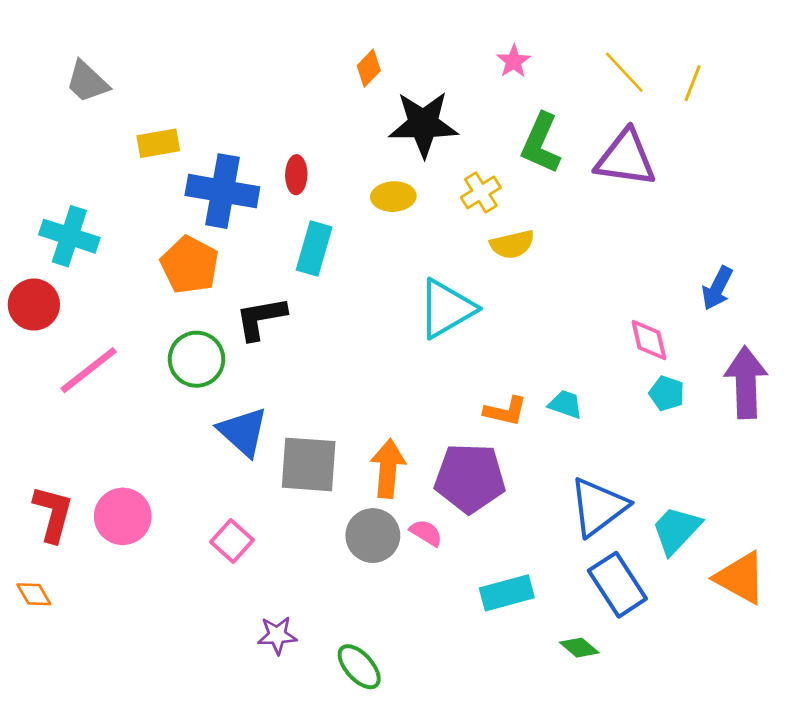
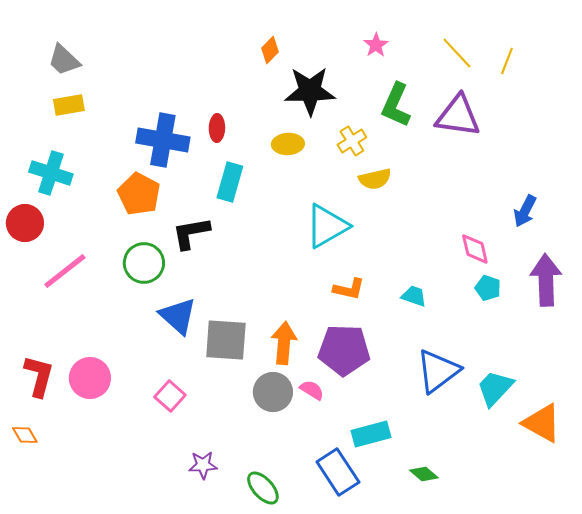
yellow rectangle: (158, 143) -> (69, 105), moved
orange L-shape: (505, 411) -> (349, 289), moved
blue rectangle: (617, 585) -> (338, 472), moved

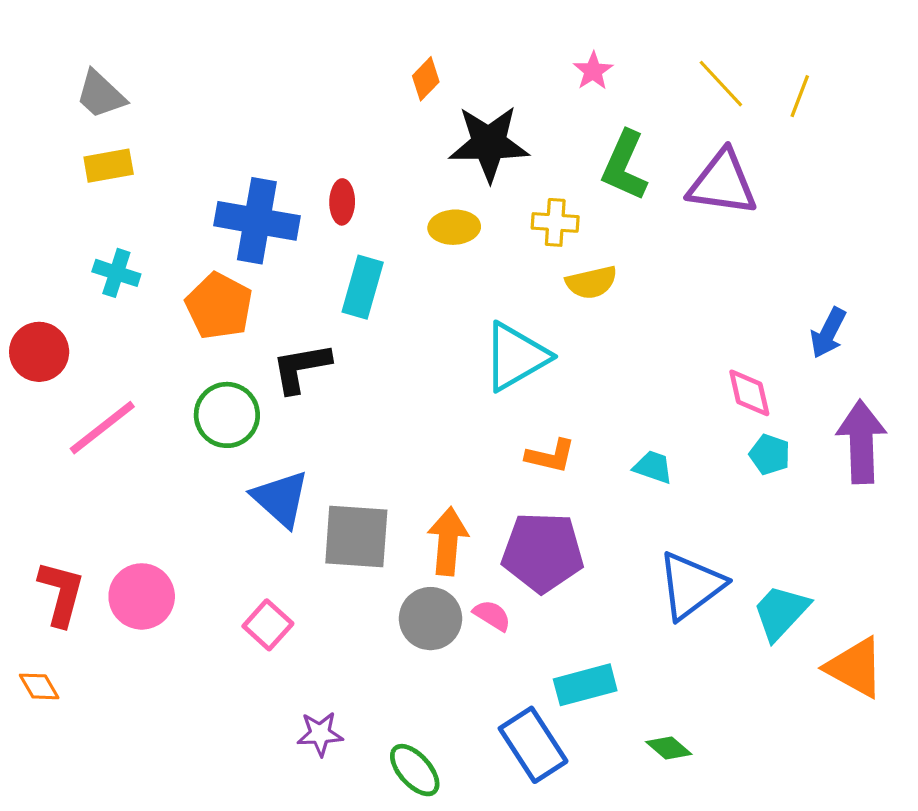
yellow cross: (352, 141) -> (555, 222), turned 36
cyan cross: (51, 173) -> (116, 273), moved, size x0.7

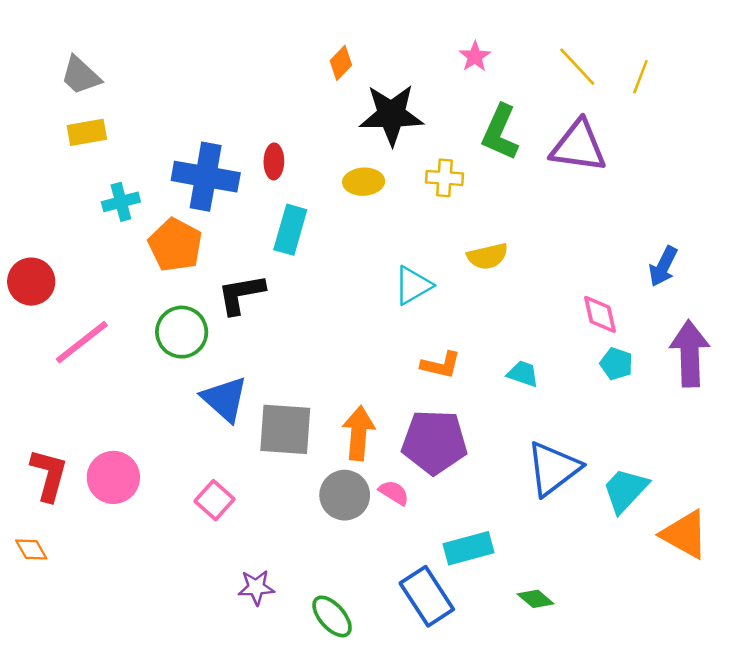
cyan cross: (116, 273) -> (121, 202), moved, turned -33
yellow semicircle: (591, 282) -> (487, 256), moved
cyan triangle: (516, 357) -> (413, 285), size x0.7

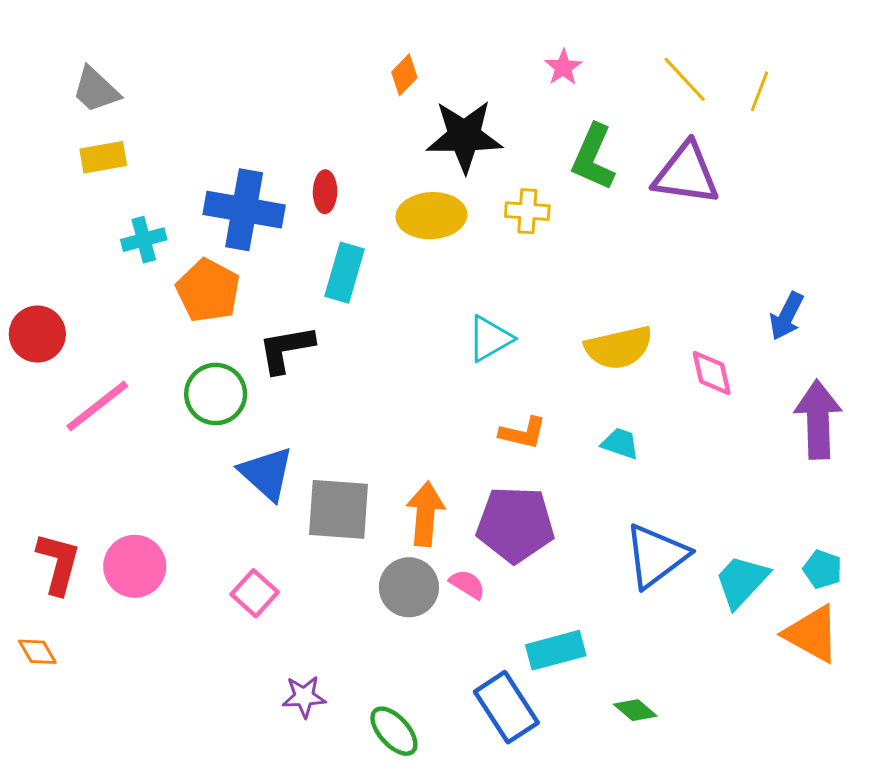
yellow ellipse: (364, 182) -> (431, 216), size x1.4
yellow semicircle: (487, 256) -> (619, 348), moved, size x1.4
cyan pentagon: (616, 364) -> (822, 569), moved

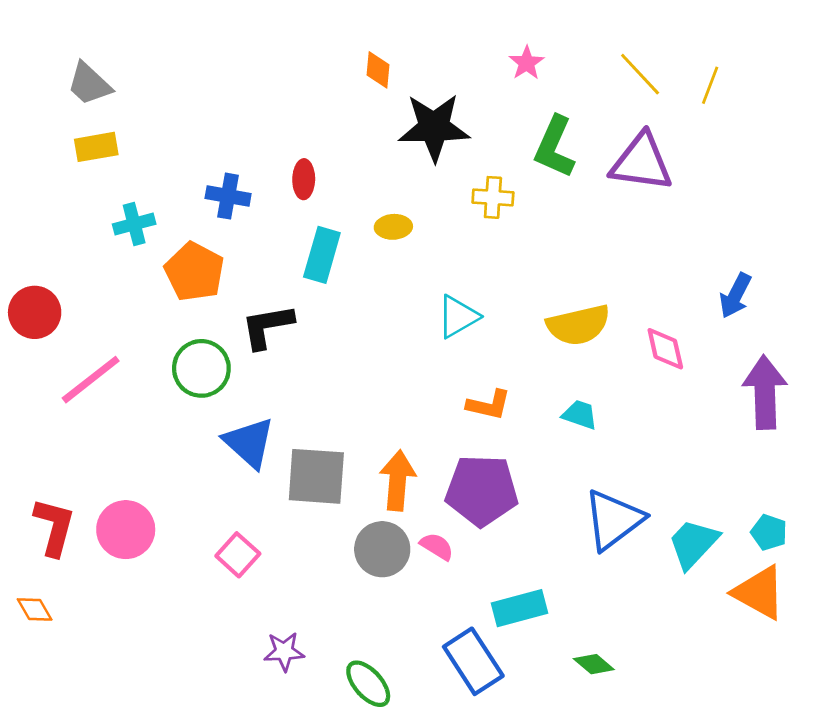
orange diamond: (404, 75) -> (378, 70), turned -39
blue cross: (244, 210) -> (228, 196), size x0.6
yellow ellipse: (431, 216) -> (393, 227), moved, size x0.6

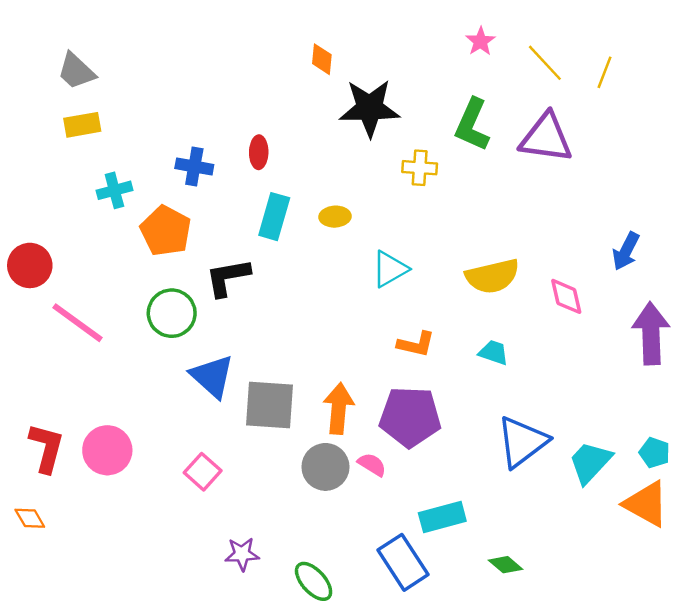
pink star: (527, 63) -> (480, 41), moved
yellow ellipse: (393, 227) -> (335, 217), moved
pink line: (91, 380) -> (77, 323), turned 74

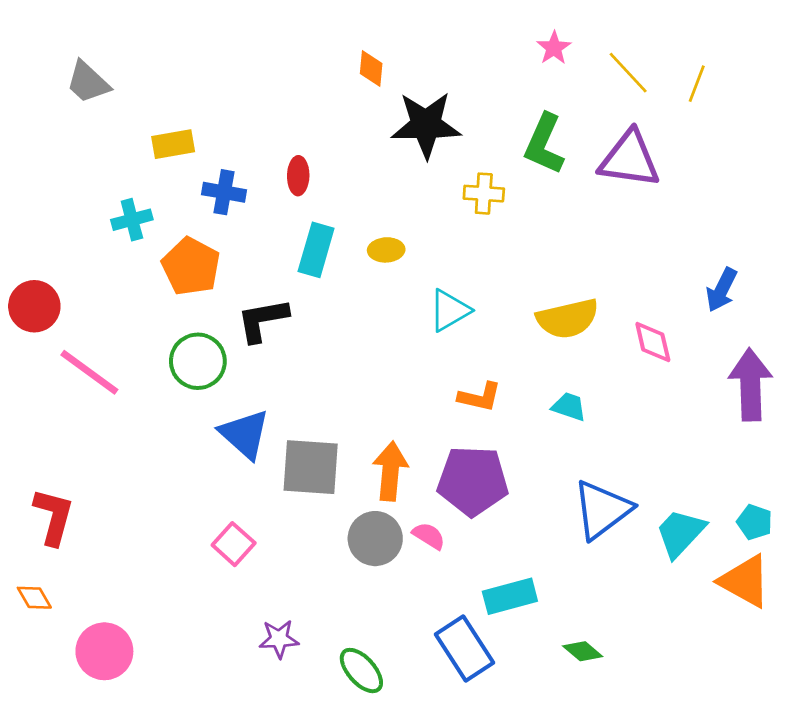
yellow rectangle: (82, 125) -> (173, 144), moved
pink circle: (107, 450) -> (104, 651), moved

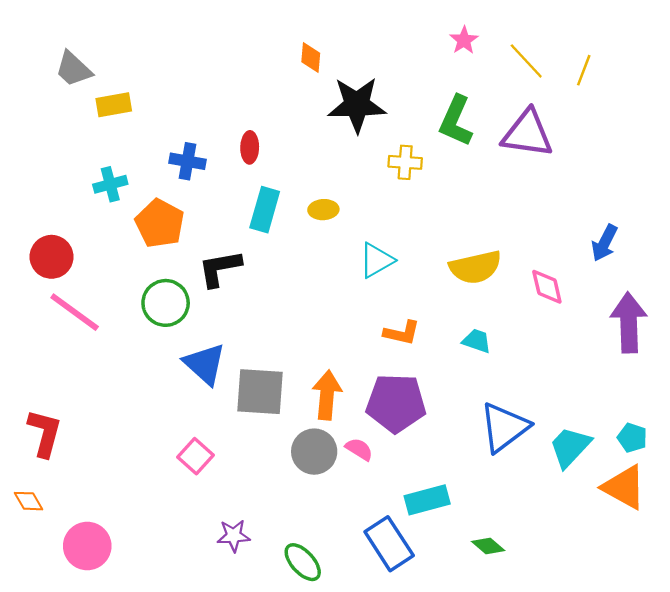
yellow rectangle: (173, 144) -> (114, 105), moved
red circle: (34, 306) -> (52, 257), moved

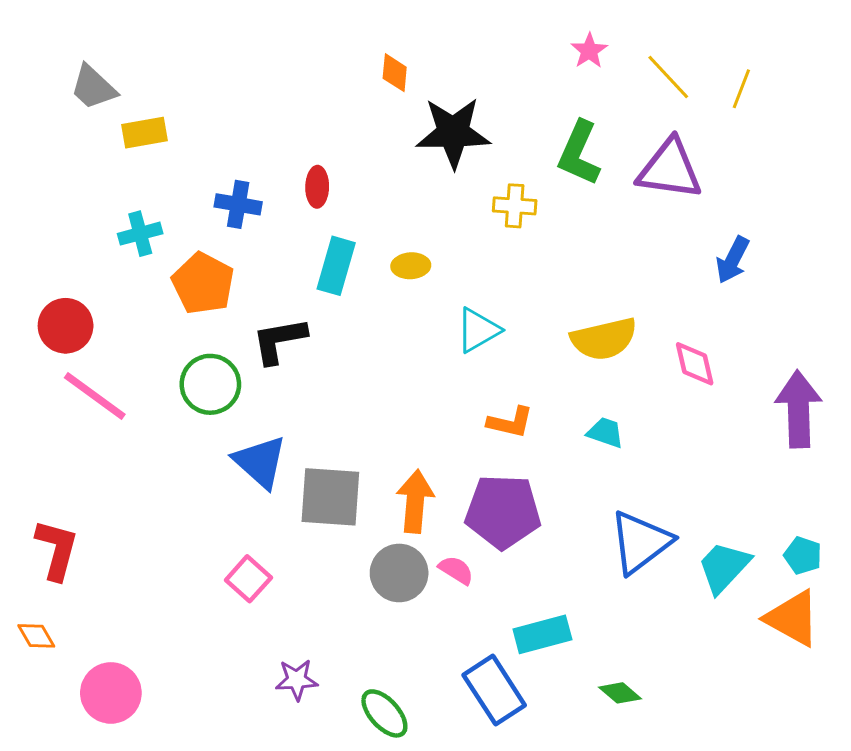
blue arrow: (605, 243) -> (733, 260), moved

